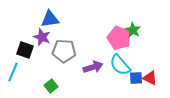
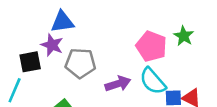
green star: (133, 30) -> (184, 36), moved
black square: (25, 50) -> (30, 62), turned -30

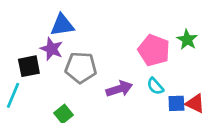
cyan semicircle: (153, 81) -> (155, 86), size x0.6

